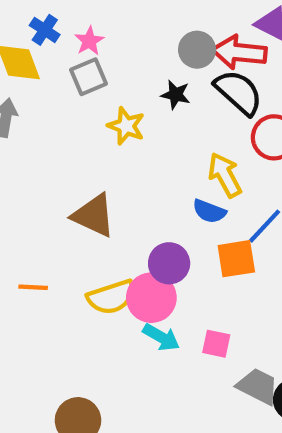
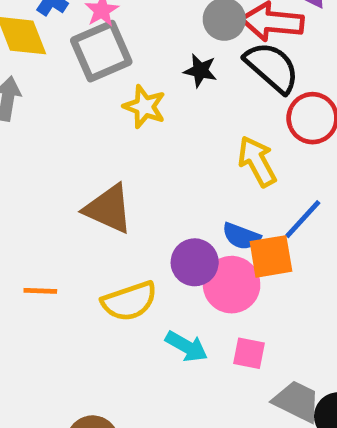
gray square: (89, 77) -> (101, 51), size x1.4
blue semicircle: (209, 211) -> (241, 236), moved
pink circle: (151, 298) -> (232, 285), moved

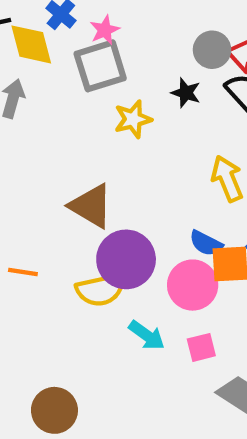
yellow star: (144, 107) -> (133, 119), turned 30
purple circle: (195, 262) -> (126, 259), moved, size x1.4
pink square: (249, 353) -> (201, 347), turned -32

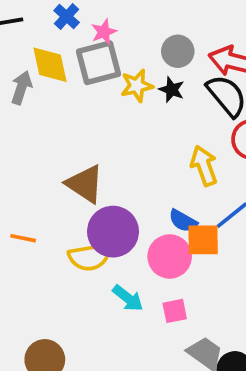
yellow diamond: (31, 44) -> (50, 65), moved
gray circle: (212, 50) -> (178, 51), moved
yellow star: (133, 119) -> (137, 86), moved

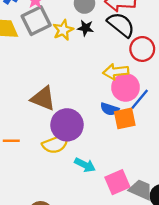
yellow arrow: (204, 166) -> (116, 72), turned -65
pink circle: (170, 256) -> (126, 87), moved
pink square: (175, 311) -> (117, 182), moved, size x1.5

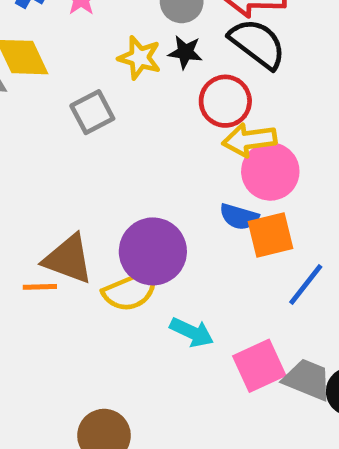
gray square: (36, 21) -> (92, 112), moved, size x0.7
yellow star: (63, 30) -> (140, 58), turned -30
red circle: (142, 49) -> (225, 101), moved
brown triangle: (43, 98) -> (68, 259), moved
blue line: (140, 99) -> (306, 284), moved

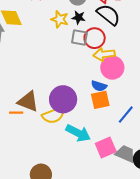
gray square: (92, 112) -> (79, 38), moved, turned 36
orange square: (271, 235) -> (100, 100), moved
cyan arrow: (192, 332) -> (78, 133), size x1.4

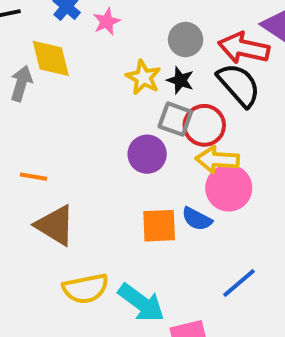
purple circle: (63, 99) -> (147, 154), moved, size x0.7
orange square: (100, 100) -> (159, 226), moved
orange line: (16, 113) -> (34, 177), moved
yellow semicircle: (53, 115) -> (86, 289), moved

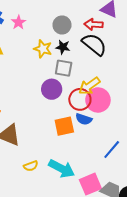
red arrow: (244, 48) -> (94, 24), size x0.7
red circle: (204, 125) -> (80, 99), moved
yellow arrow: (217, 160) -> (89, 86), turned -30
yellow semicircle: (86, 289) -> (31, 166), size x0.6

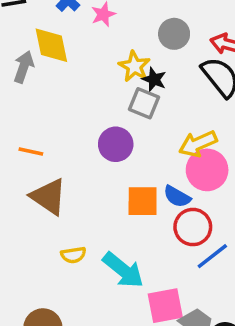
black star: (63, 47) -> (154, 79), moved
gray square: (64, 68) -> (144, 103), moved
purple circle: (52, 89) -> (116, 144), moved
red circle: (80, 99) -> (193, 227), moved

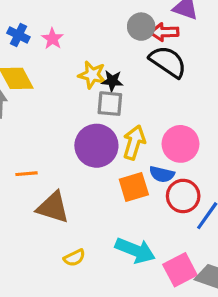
gray circle: (174, 34) -> (141, 27), moved
purple circle: (116, 144) -> (96, 146), size x1.4
yellow arrow: (198, 144) -> (134, 142), moved, turned 148
yellow semicircle: (73, 255) -> (74, 258), moved

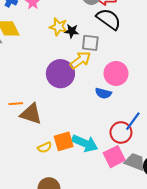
gray square: (110, 104) -> (90, 43), moved
yellow arrow: (134, 142) -> (80, 60), moved, turned 35
orange line: (26, 174) -> (16, 104), moved
orange square: (134, 187) -> (64, 141), moved
red circle: (183, 196) -> (121, 132), moved

